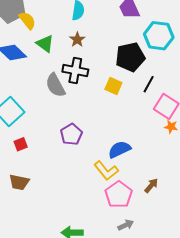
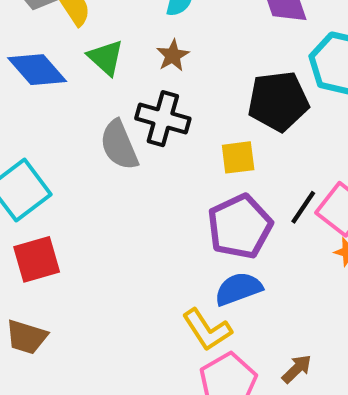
black line: (149, 84) -> (303, 207), moved
yellow square: (113, 86) -> (238, 157), turned -36
purple pentagon: (71, 134) -> (240, 227), moved, size x1.4
red square: (21, 144) -> (37, 259), size x1.6

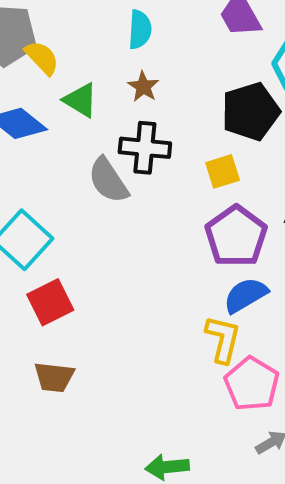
yellow L-shape: (207, 330) -> (223, 339), turned -123

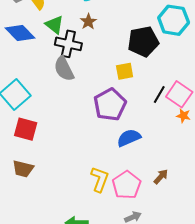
black cross: (145, 148) -> (68, 44), moved
purple pentagon: (236, 236) -> (110, 105), moved
red square: (50, 302) -> (26, 129), turned 35
yellow L-shape: (223, 339) -> (100, 179), moved

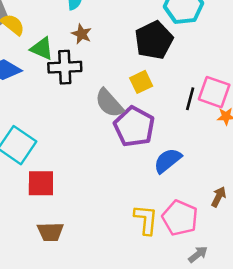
gray semicircle: (64, 69) -> (109, 103), moved

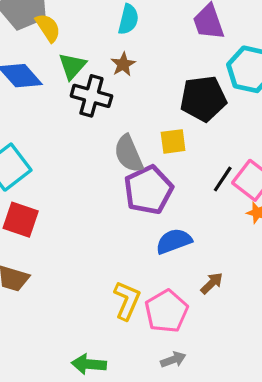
green triangle: (42, 49) -> (72, 66), turned 30
brown arrow: (219, 197) -> (212, 283), moved

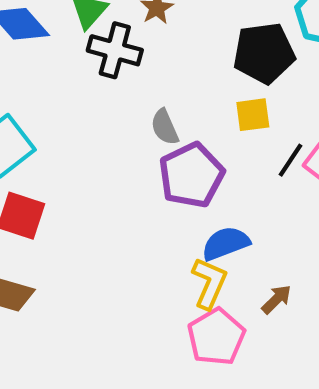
yellow square: (173, 141) -> (253, 115), moved
gray semicircle: (129, 154) -> (165, 127), size x0.7
yellow L-shape: (127, 300) -> (209, 283), moved

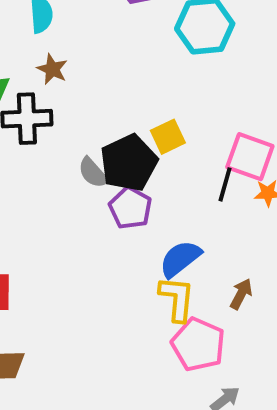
black pentagon: (264, 53) -> (129, 163), moved
black line: (290, 160) -> (225, 184), moved
purple pentagon: (191, 175) -> (130, 208), size x0.7

